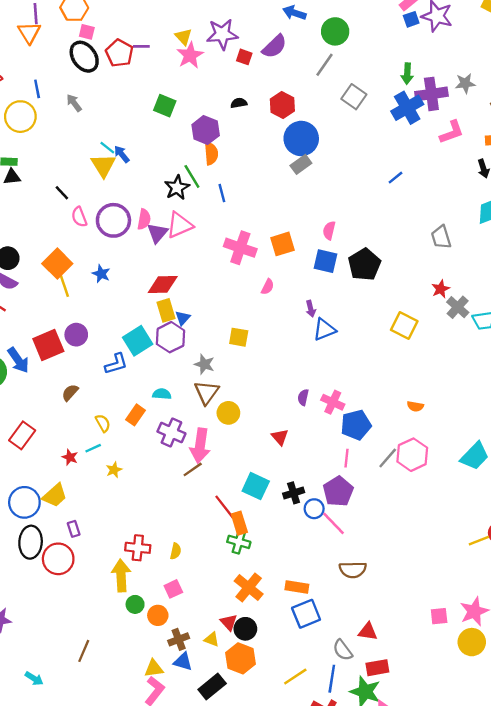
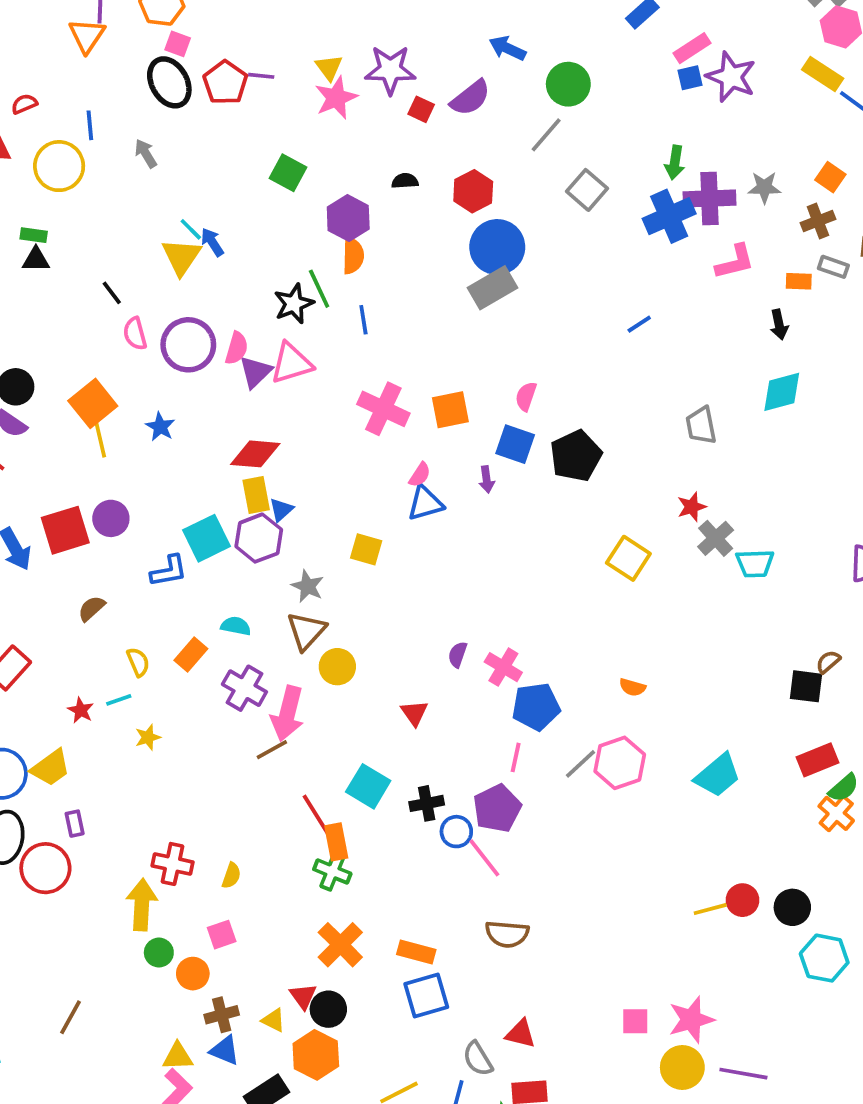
gray rectangle: (301, 164) -> (493, 288), size x1.4
purple arrow: (311, 309) -> (487, 479), moved
blue triangle: (324, 330) -> (425, 503), moved

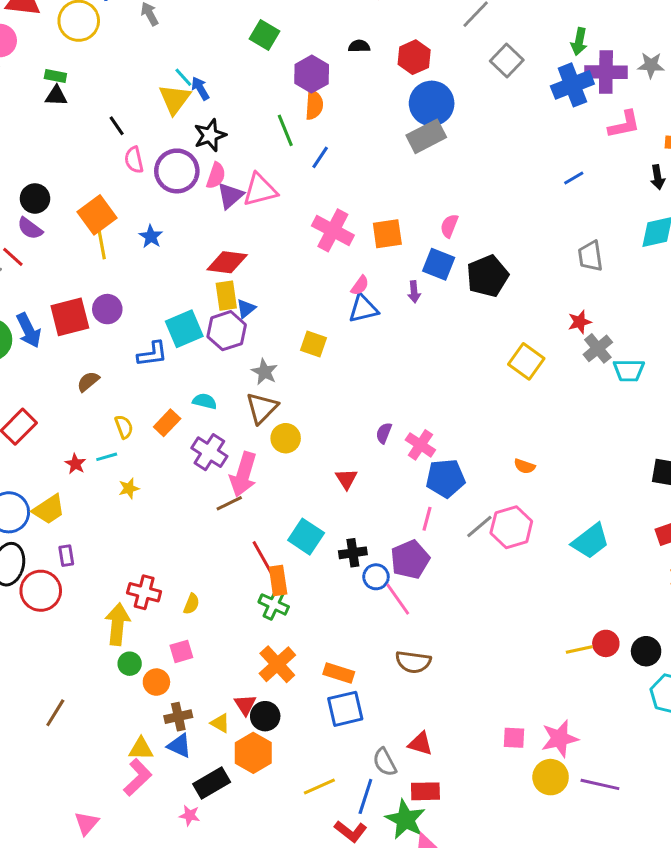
black star: (294, 304) -> (210, 135), moved
blue line: (363, 320) -> (320, 157), turned 40
blue line: (639, 324) -> (574, 178), moved

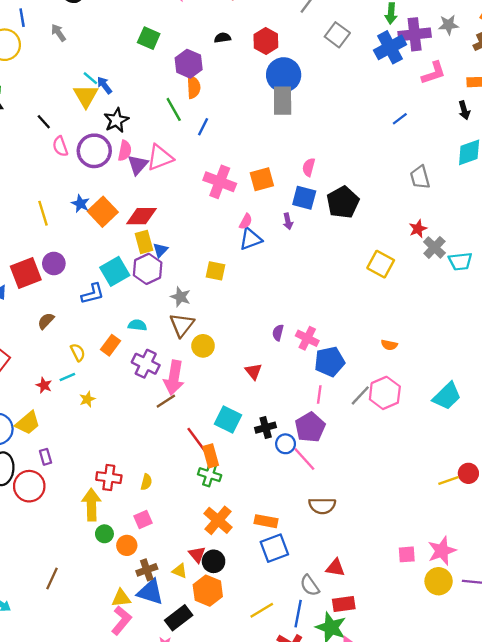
gray rectangle: (426, 136) -> (283, 101), turned -56
orange square: (97, 215) -> (103, 212), moved
blue triangle: (179, 746) -> (150, 592), size x1.4

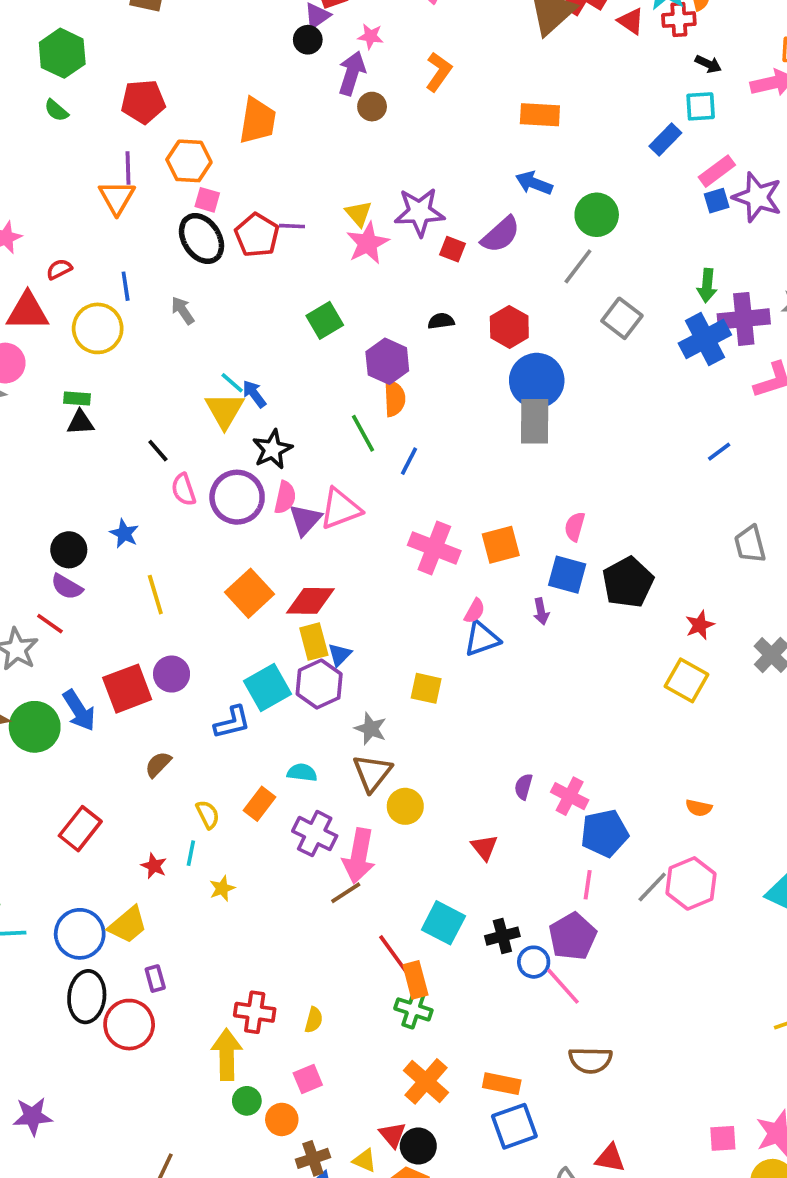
green square: (149, 38) -> (325, 320), turned 35
blue star: (80, 204) -> (124, 533), moved
red star: (418, 229) -> (700, 625), moved
cyan line: (67, 377) -> (191, 853), turned -56

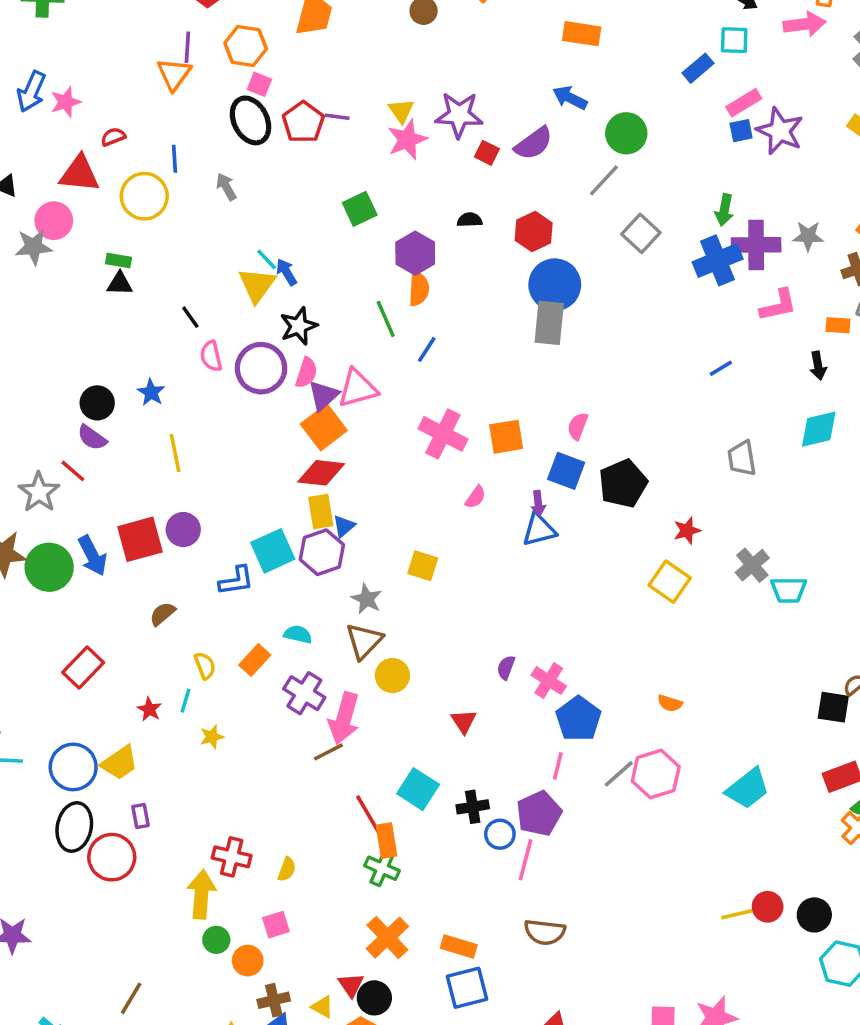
orange square: (249, 593) -> (324, 427), moved
blue triangle: (482, 639) -> (539, 530), moved
blue pentagon: (604, 833) -> (578, 719), turned -30
pink line: (563, 986) -> (526, 860), turned 51

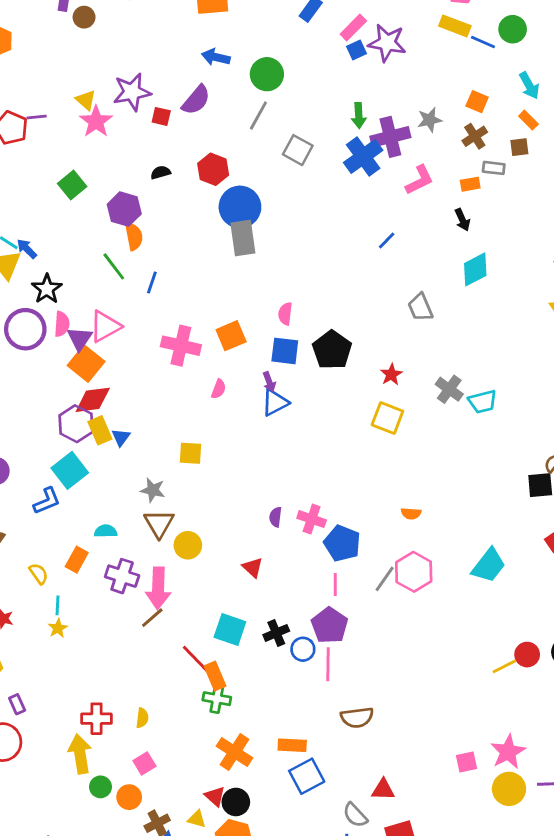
purple hexagon: (322, 552) -> (76, 424), moved
cyan line: (186, 701) -> (57, 605), moved

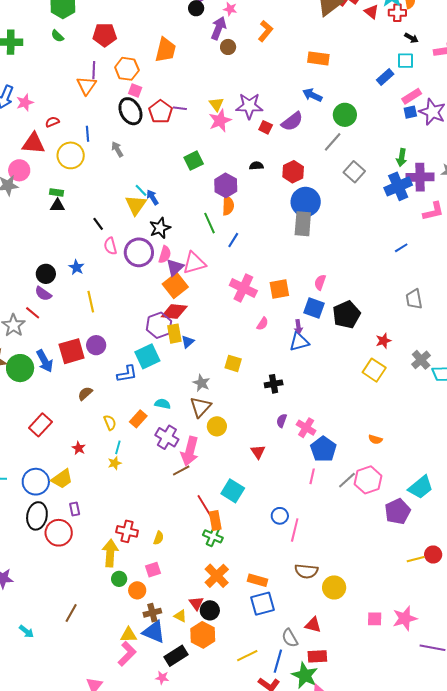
purple pentagon: (330, 625) -> (398, 511), moved
black cross: (276, 633) -> (274, 384), moved
yellow circle: (509, 789) -> (334, 587), moved

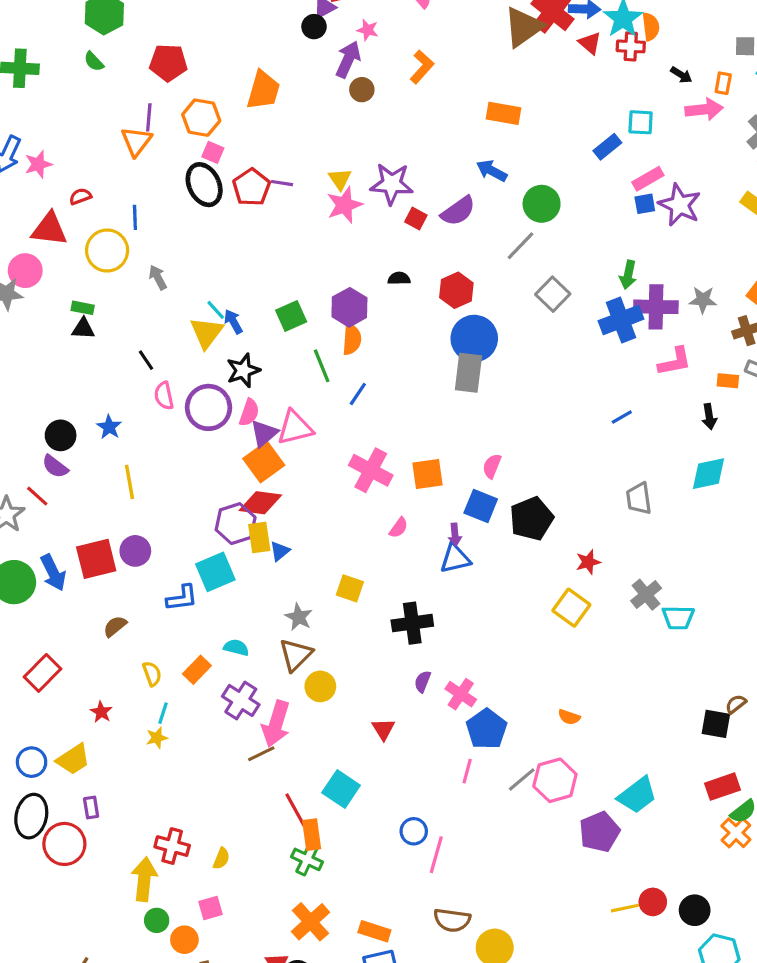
black arrow: (411, 38) -> (681, 75), moved
gray arrow: (117, 149) -> (158, 277), moved
green square: (194, 161) -> (291, 316), moved
black cross: (274, 384) -> (412, 623), size x1.4
blue circle: (36, 482) -> (32, 762), size x0.7

